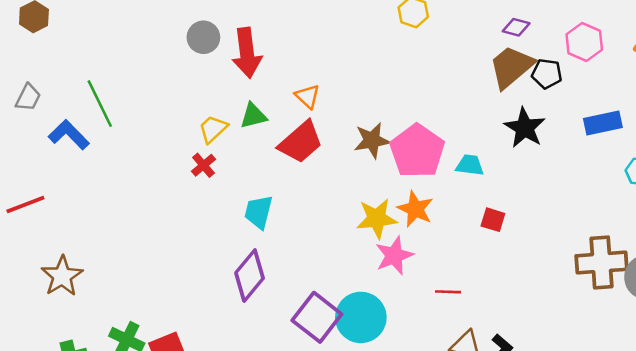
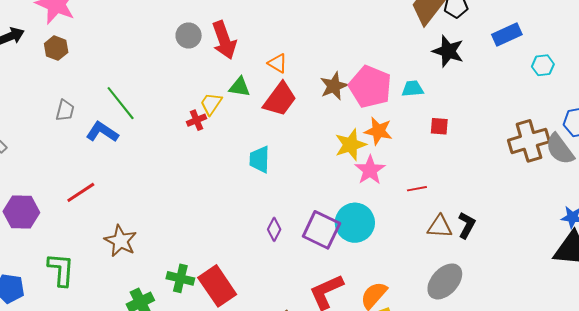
green triangle: (253, 116) -> (240, 87), turned 35
red cross: (203, 165) -> (197, 120), moved, turned 30
purple diamond: (250, 276) -> (274, 229), moved, size x0.6

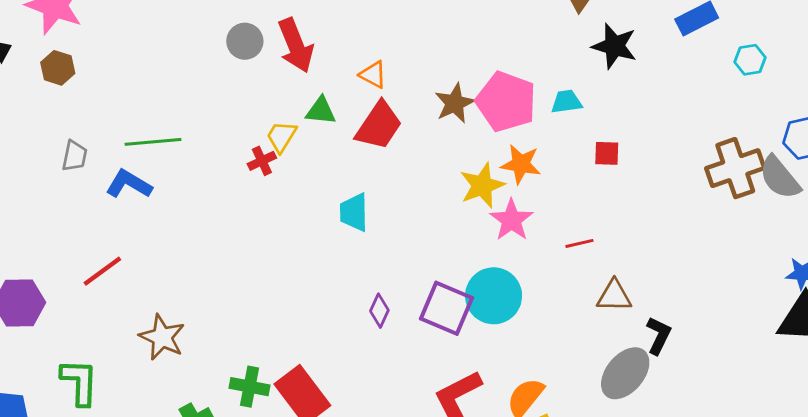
green line: (121, 103) -> (153, 142), turned -54
black L-shape: (467, 225) -> (659, 335), moved

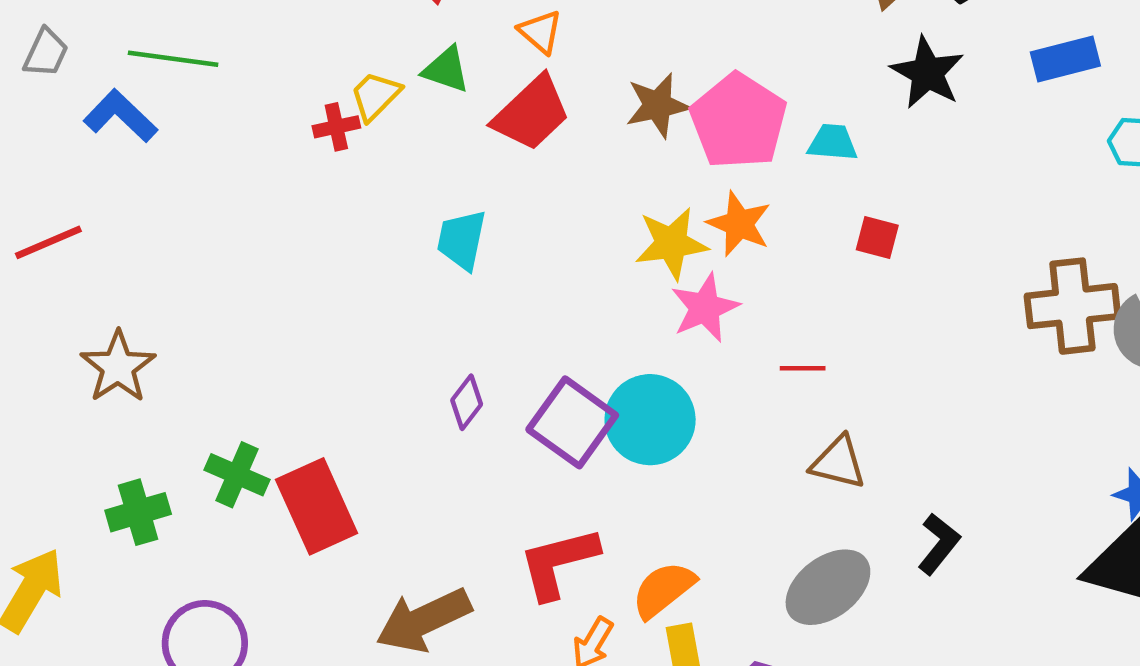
black L-shape: (659, 335) -> (939, 544), moved

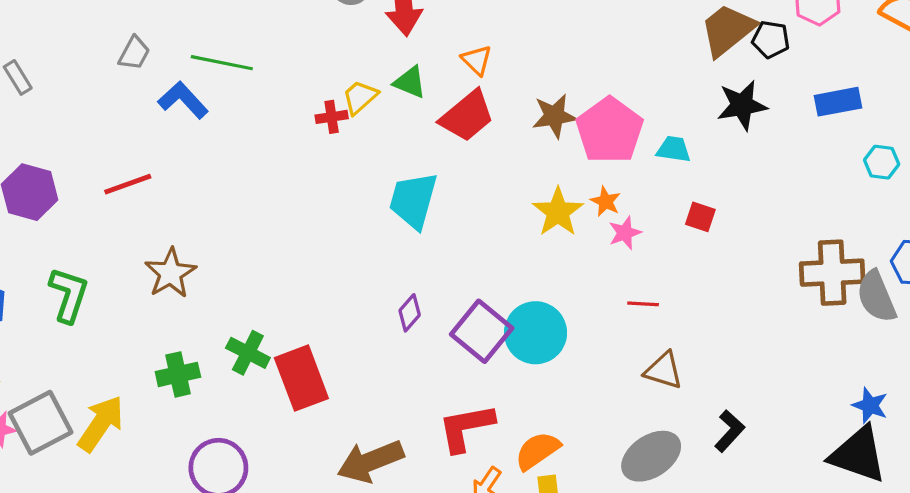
black star: (927, 73) -> (742, 105), turned 30
orange star: (739, 224) -> (606, 201), size x0.7
cyan trapezoid: (462, 240) -> (413, 200), size x1.4
yellow star: (671, 243) -> (558, 212), turned -30
pink star: (705, 308) -> (625, 233), moved, size x0.7

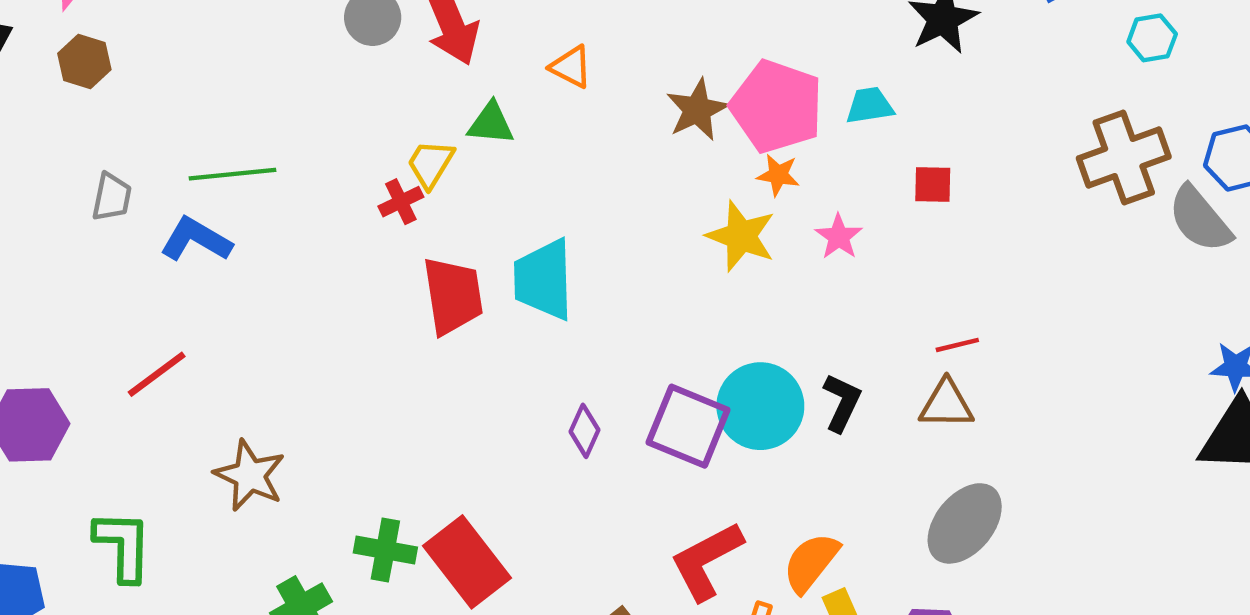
red trapezoid: (467, 116) -> (453, 296), moved, turned -42
orange star: (606, 201) -> (778, 175), moved
brown cross: (832, 273) -> (1124, 158), moved
red line: (643, 304) -> (957, 345), moved
black L-shape: (730, 431) -> (842, 403), moved

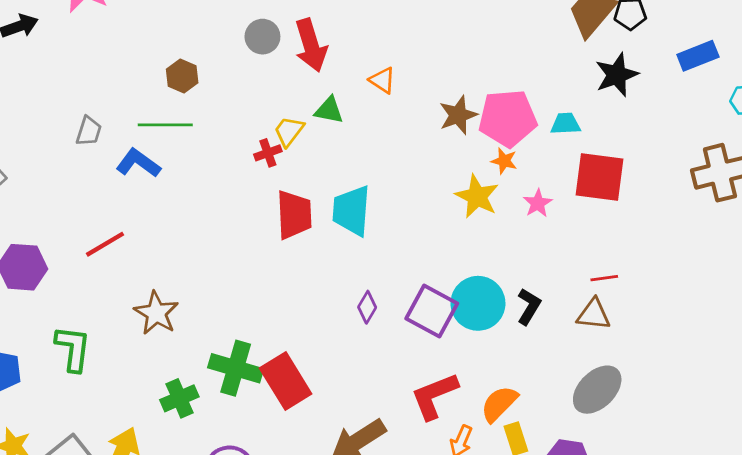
brown hexagon: (84, 62) -> (182, 76), moved
pink pentagon: (777, 106) -> (508, 118), turned -30
red square: (933, 185) -> (599, 177), size x2.0
green cross: (385, 550) -> (236, 368), size x1.4

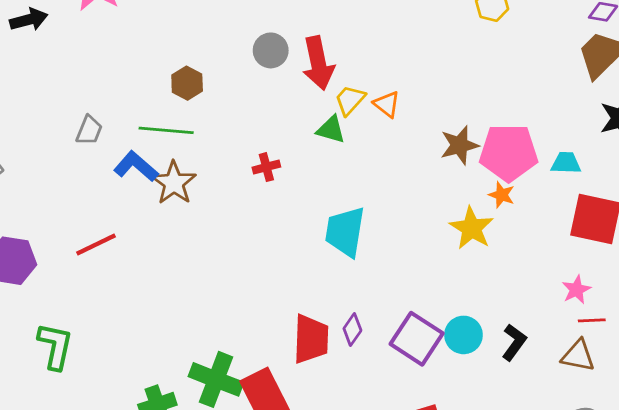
yellow trapezoid: (289, 131) -> (350, 100), moved
pink star: (538, 203) -> (576, 290), moved
red trapezoid: (294, 215) -> (311, 339), moved
cyan circle: (478, 303) -> (464, 335), size x0.7
brown star: (156, 313) -> (174, 183), moved

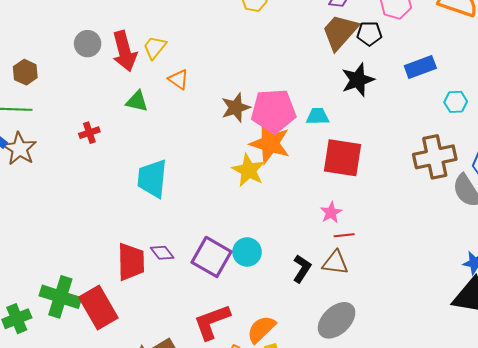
yellow trapezoid: (350, 100) -> (155, 47), moved
orange star: (502, 195) -> (270, 144), size x2.0
purple diamond: (352, 329) -> (162, 253), turned -70
black L-shape: (514, 342) -> (302, 269), moved

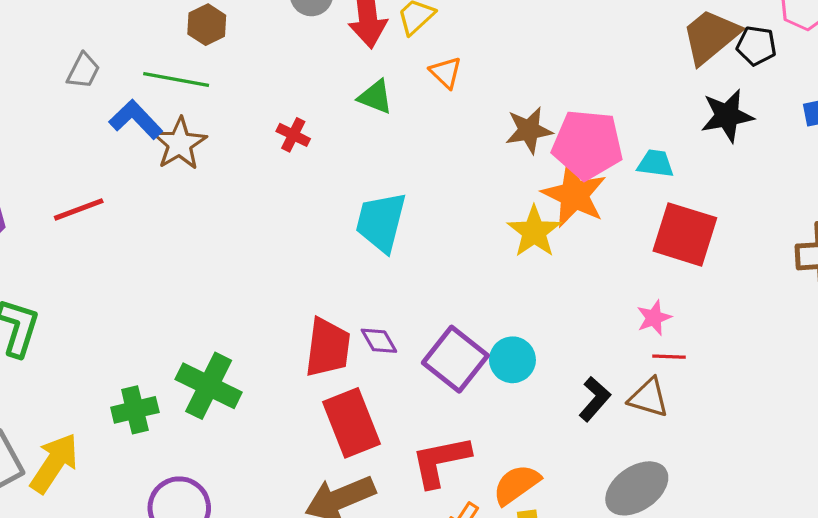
red cross: (89, 133) -> (293, 135), turned 36
red rectangle: (98, 308) -> (352, 423), moved

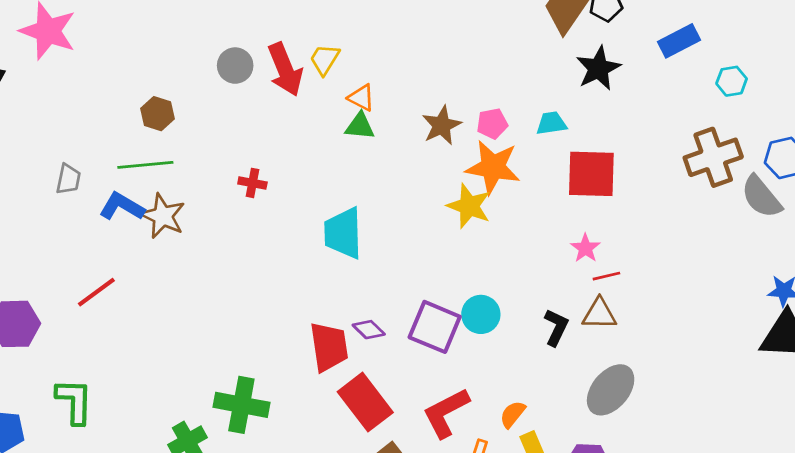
green triangle: (375, 97) -> (360, 126), moved
pink pentagon: (587, 145) -> (492, 124), size x0.5
orange semicircle: (516, 485) -> (513, 414), size x0.7

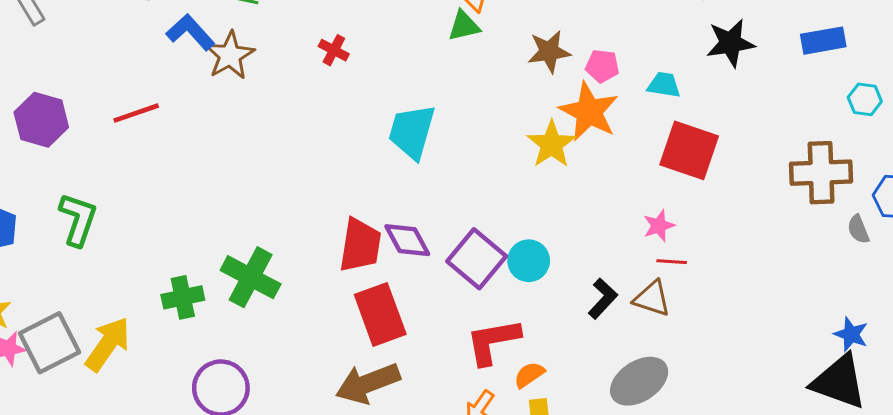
green triangle: (360, 126) -> (464, 26), turned -36
gray semicircle: (761, 197) -> (858, 229), size x0.6
purple diamond: (369, 330) -> (407, 240), size x1.4
red L-shape: (446, 413) -> (493, 341), moved

